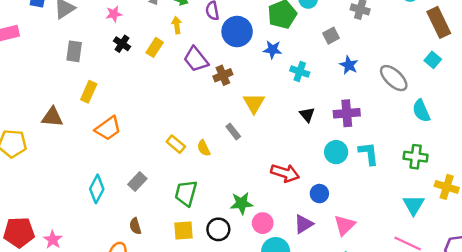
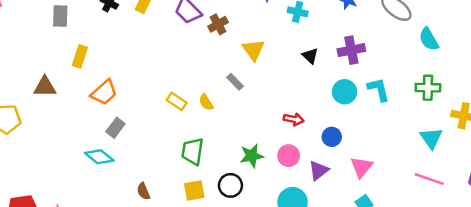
red arrow: (285, 173) -> (294, 119), size x0.7
gray rectangle: (137, 182) -> (115, 128), moved
cyan diamond: (97, 189) -> (99, 157), turned -72
pink circle: (263, 223) -> (289, 156), moved

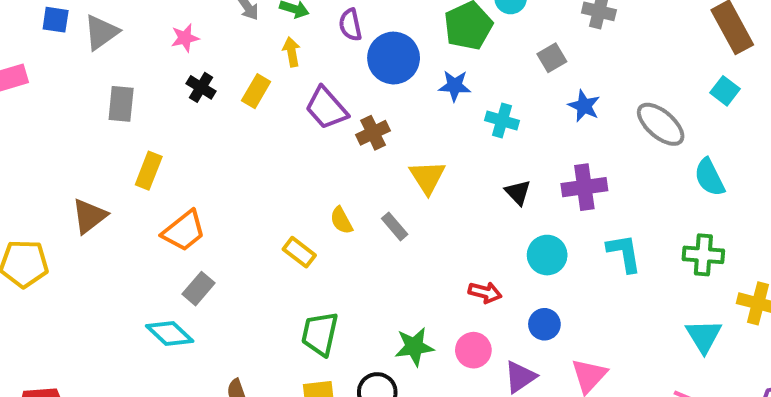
brown triangle: (45, 87) -> (89, 216), turned -40
cyan circle: (345, 92) -> (547, 255), moved
yellow semicircle: (206, 102) -> (341, 220), moved

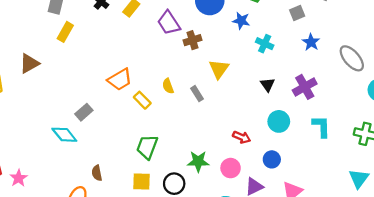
yellow rectangle: (149, 171) -> (65, 32), moved
purple cross: (584, 187) -> (305, 87), turned -30
orange trapezoid: (184, 231) -> (120, 80), moved

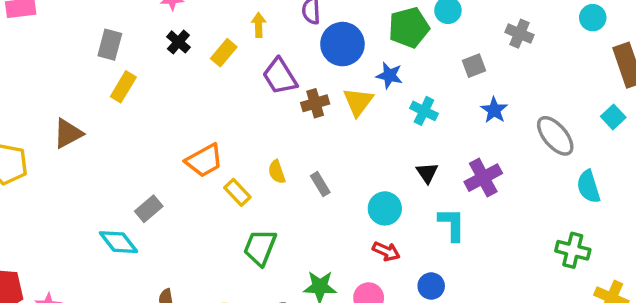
yellow triangle: (219, 69) -> (358, 102), moved
cyan circle: (279, 121) -> (385, 208), moved
cyan L-shape: (321, 126) -> (452, 224), moved
green trapezoid: (147, 147) -> (260, 247), moved

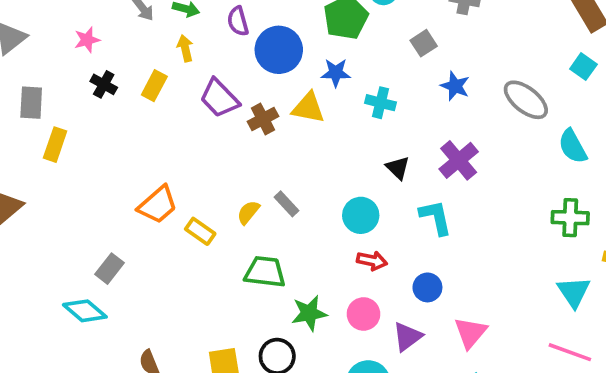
yellow triangle: (358, 102) -> (308, 108), turned -44
yellow semicircle: (277, 172) -> (248, 212), moved, turned 70
green trapezoid: (260, 247) -> (265, 272), moved, turned 87

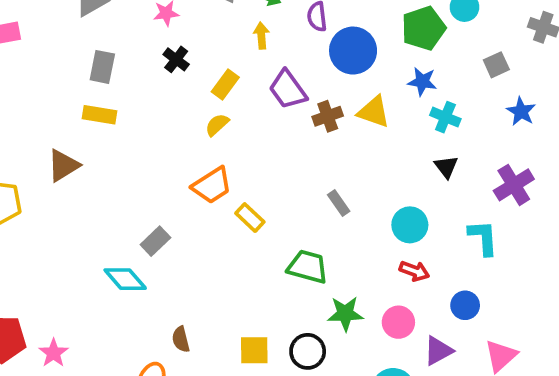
blue star: (336, 73) -> (422, 82), moved
yellow rectangle: (154, 86) -> (225, 84), moved
yellow rectangle: (55, 145) -> (99, 115), moved, turned 72
black triangle: (398, 168) -> (446, 167), moved
yellow semicircle: (248, 212) -> (217, 125), moved

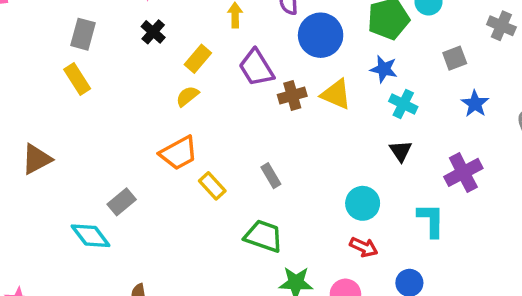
yellow rectangle: (99, 115) -> (77, 79), turned 44
brown triangle: (63, 165) -> (37, 159), moved
gray rectangle: (339, 203) -> (271, 176), moved

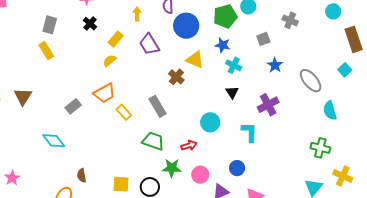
brown cross: (292, 95) -> (176, 77), moved, turned -35
brown triangle: (37, 159) -> (23, 97), turned -30
gray rectangle: (271, 176) -> (157, 106), size x1.5
gray rectangle: (122, 202) -> (73, 106), moved
red arrow: (364, 247) -> (189, 145), moved, turned -42

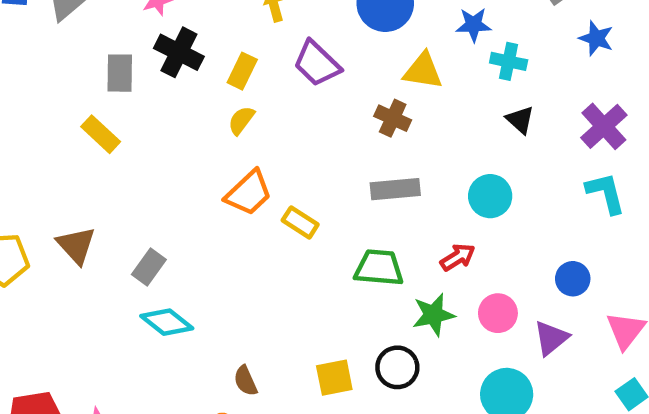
black cross: (90, 24) -> (179, 52), size x1.5
gray rectangle: (50, 25) -> (120, 73), moved
gray rectangle: (73, 106) -> (149, 267), moved
gray rectangle: (157, 106) -> (395, 189), moved, turned -50
cyan L-shape: (249, 132) -> (606, 193), moved

